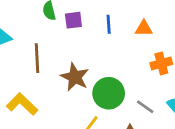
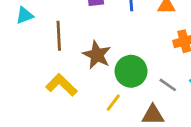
yellow L-shape: (22, 104) -> (61, 85), moved

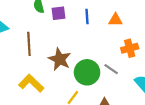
gray line: (168, 85) -> (111, 69), moved

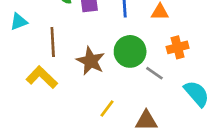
green circle: (87, 72) -> (130, 51), moved
yellow L-shape: (31, 83) -> (42, 77), moved

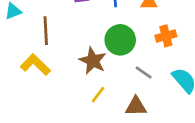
brown star: (91, 61) -> (93, 61), moved
gray line: (154, 73) -> (144, 72), moved

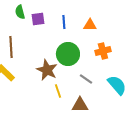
yellow line: (98, 95) -> (58, 91), moved, turned -56

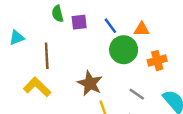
blue line: (64, 22) -> (110, 26), turned -32
green circle: (68, 54) -> (124, 50), moved

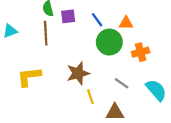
brown line: (47, 56) -> (46, 33), moved
brown star: (90, 83) -> (78, 73), turned 30
yellow L-shape: (37, 87) -> (29, 77), turned -50

